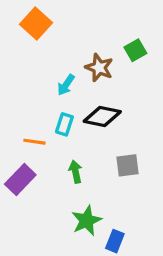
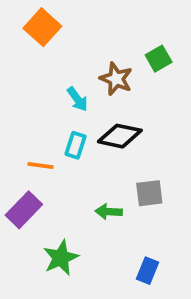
cyan arrow: (66, 85) -> (77, 99), turned -70
green arrow: (75, 172) -> (109, 212), moved, turned -75
green star: (86, 221) -> (61, 258), moved
blue rectangle: (115, 241) -> (147, 271), moved

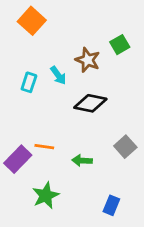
cyan rectangle: (76, 145) -> (29, 82), moved
orange line: (40, 166) -> (44, 147), moved
gray square: (149, 193) -> (125, 147), moved, turned -35

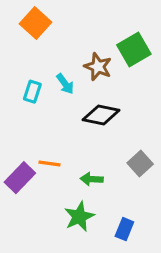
green square: (120, 45) -> (134, 50), size x1.5
green star: (46, 196) -> (79, 217), moved

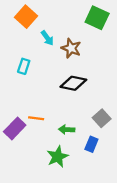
green square: (134, 50) -> (97, 18), moved, turned -35
cyan arrow: (65, 84) -> (47, 38), moved
blue rectangle: (124, 229) -> (91, 144), moved

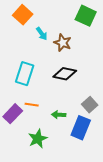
cyan rectangle: (24, 66) -> (25, 74), moved, size x1.6
blue rectangle: (91, 144) -> (81, 128), size x1.6
green star: (58, 157) -> (38, 139), moved

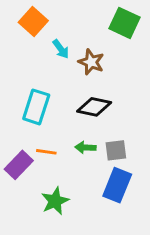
gray square: (90, 105) -> (116, 150), moved, turned 35
green arrow: (59, 115) -> (85, 147), moved

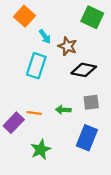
cyan rectangle: (36, 107) -> (36, 66), moved
black diamond: (94, 107) -> (84, 70), moved
gray square: (116, 150) -> (91, 102), moved

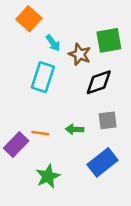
green square: (92, 17) -> (109, 40), moved, turned -35
black diamond: (84, 70) -> (99, 82), turned -30
blue rectangle: (87, 138) -> (103, 162), turned 30

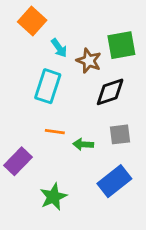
orange line: (40, 133) -> (55, 132), moved

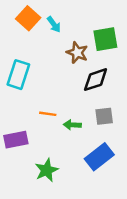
cyan arrow: (59, 48) -> (54, 24), moved
cyan rectangle: (48, 86) -> (18, 75), moved
purple rectangle: (18, 161) -> (16, 140), turned 35

